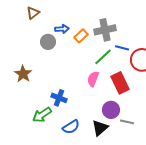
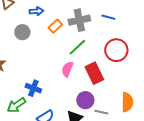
blue arrow: (62, 29) -> (36, 11), moved
blue line: (122, 48) -> (108, 17), moved

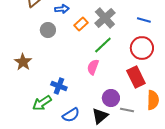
blue line: (108, 17) -> (144, 20), moved
gray cross: (79, 20) -> (105, 18), turned -30
red rectangle: (94, 73) -> (136, 77), moved

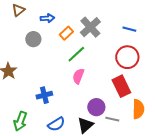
green line: (103, 45) -> (76, 54), moved
blue cross: (59, 86) -> (44, 95), turned -35
green arrow: (42, 103) -> (20, 121), moved, turned -36

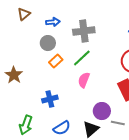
gray cross: (90, 27) -> (84, 31), moved, turned 35
orange rectangle: (66, 33) -> (56, 61), moved
gray circle: (33, 39) -> (48, 43), moved

